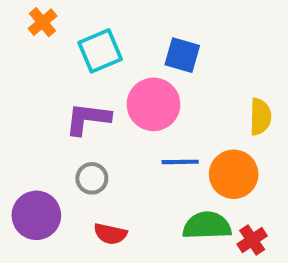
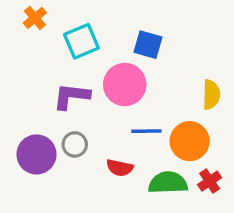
purple circle: (36, 215) -> (36, 154), moved
red semicircle: (110, 234) -> (120, 168), moved
red cross: (252, 240) -> (210, 181), moved

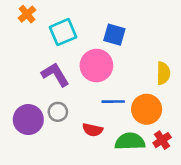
purple L-shape: (71, 96) -> (55, 75), turned 52

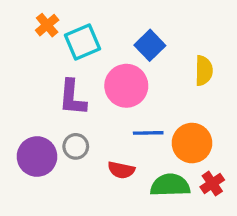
orange cross: (27, 14) -> (47, 25), moved
blue square: (114, 35) -> (150, 45), turned 30
yellow semicircle: (163, 73) -> (204, 71), moved
purple L-shape: (55, 75) -> (72, 98), turned -144

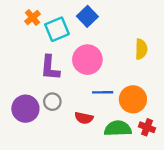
blue square: (150, 45) -> (87, 16), moved
red cross: (212, 183) -> (147, 127), turned -35

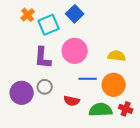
yellow semicircle: (141, 49) -> (117, 56), moved, turned -84

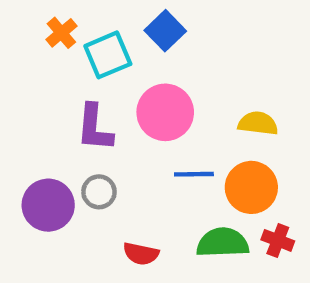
red semicircle: (72, 101) -> (141, 254), moved

